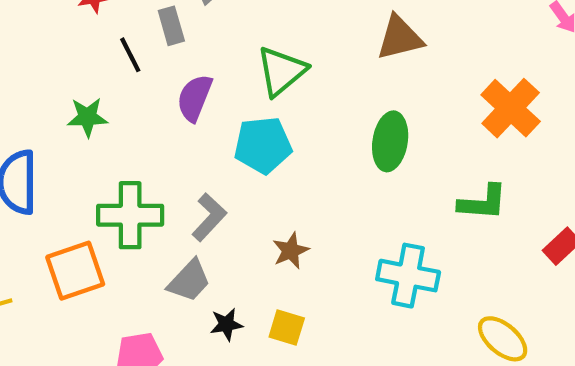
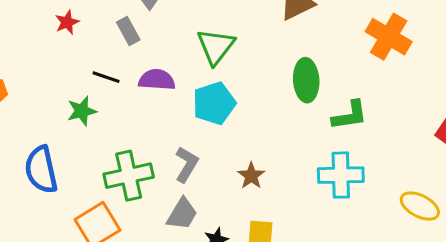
black line: (130, 55) -> (106, 77), moved, turned -32
purple semicircle: (195, 98) -> (157, 80), turned 84
green L-shape: (483, 202) -> (350, 115), moved

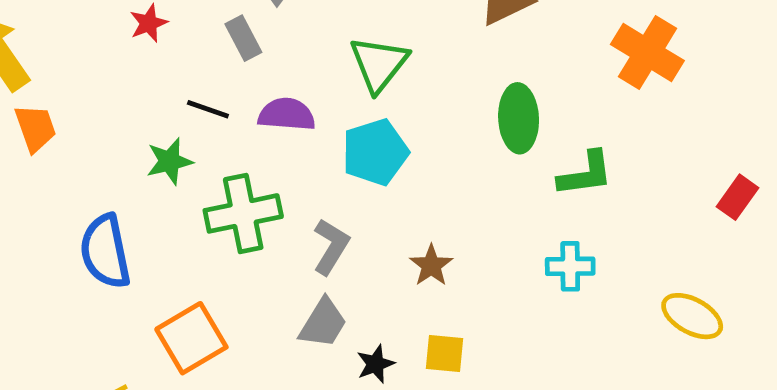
cyan cross: (341, 175) -> (570, 266), size x0.7
green cross: (129, 176) -> (243, 213), moved

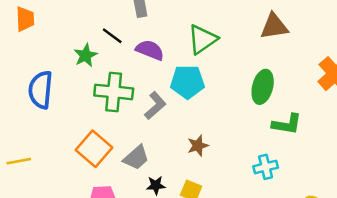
green star: (170, 161) -> (86, 55), turned -30
gray L-shape: (331, 246) -> (155, 106), moved
cyan cross: (570, 266) -> (266, 167), turned -30
orange square: (191, 338) -> (94, 149), moved, turned -36

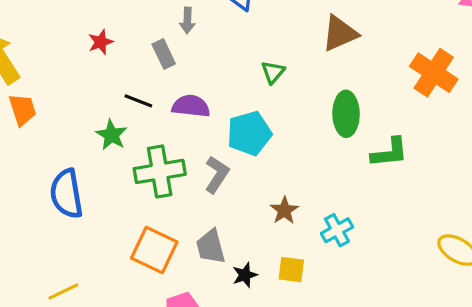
green triangle: (202, 39) -> (273, 72), moved, size x0.6
gray trapezoid: (136, 158) -> (211, 247), turned 132
cyan cross: (266, 167) -> (337, 230), moved

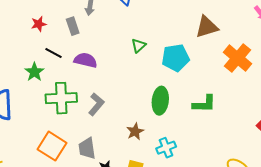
brown triangle: (340, 33) -> (207, 27), moved
red star: (101, 42) -> (39, 24), moved
green ellipse: (346, 114) -> (160, 101), moved
cyan pentagon: (249, 133) -> (176, 58), moved

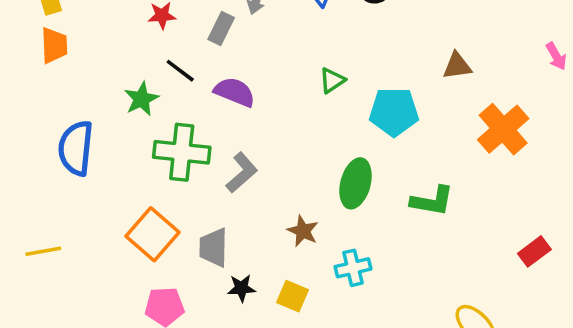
gray rectangle: (73, 26) -> (221, 28), turned 36
brown triangle: (207, 27) -> (457, 66), size x0.7
brown star: (135, 131) -> (303, 231), turned -30

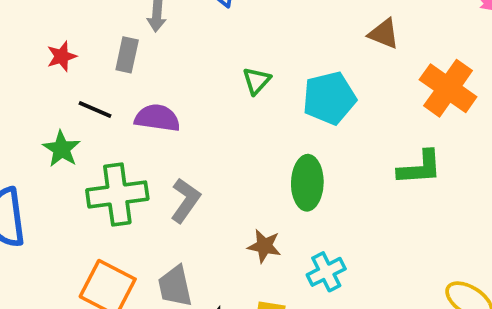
brown triangle: (457, 66) -> (384, 34), turned 44
green L-shape: (432, 201) -> (420, 168), moved

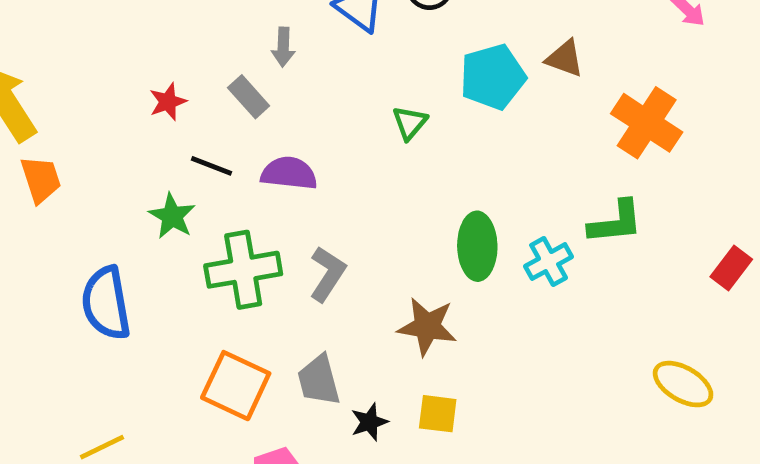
gray rectangle: (127, 55) -> (249, 97), turned -52
cyan pentagon: (329, 98) -> (493, 77), moved
brown star: (264, 246) -> (427, 326), size x1.4
cyan cross: (326, 272) -> (549, 262), moved

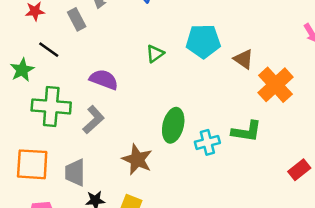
brown triangle: (565, 59) -> (244, 59), moved
purple semicircle: (289, 173) -> (104, 80), moved
orange square: (236, 386) -> (32, 164), turned -36

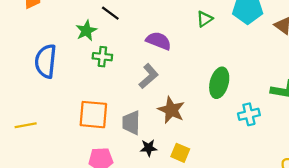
green cross: (51, 106) -> (102, 57), moved, size x0.6
cyan cross: (207, 142) -> (249, 114), moved
brown star: (137, 159) -> (171, 110), moved

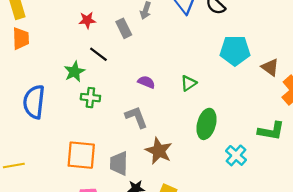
green triangle: (205, 19) -> (189, 83), moved
purple semicircle: (159, 41) -> (146, 82), size x0.7
gray L-shape: (149, 76) -> (136, 117), turned -70
cyan cross: (249, 114) -> (236, 155), turned -35

